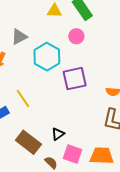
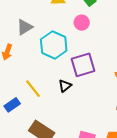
black triangle: (58, 134) -> (65, 86), moved

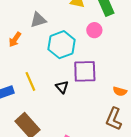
black triangle: (65, 86) -> (62, 87), turned -48

